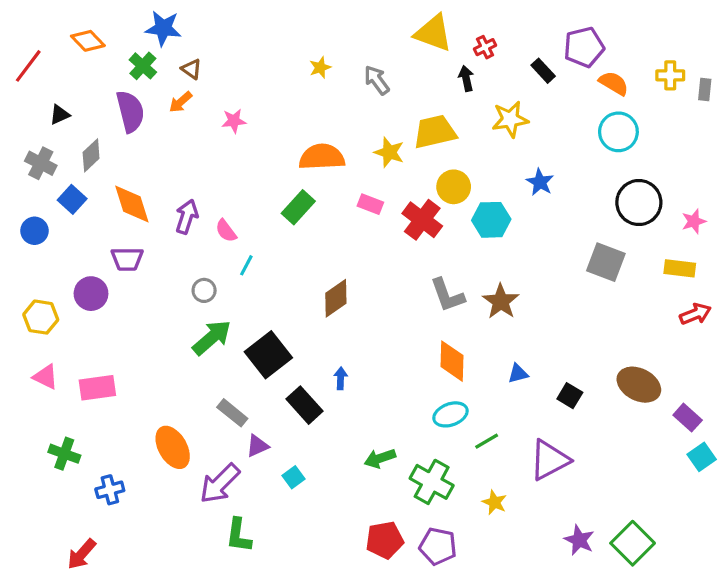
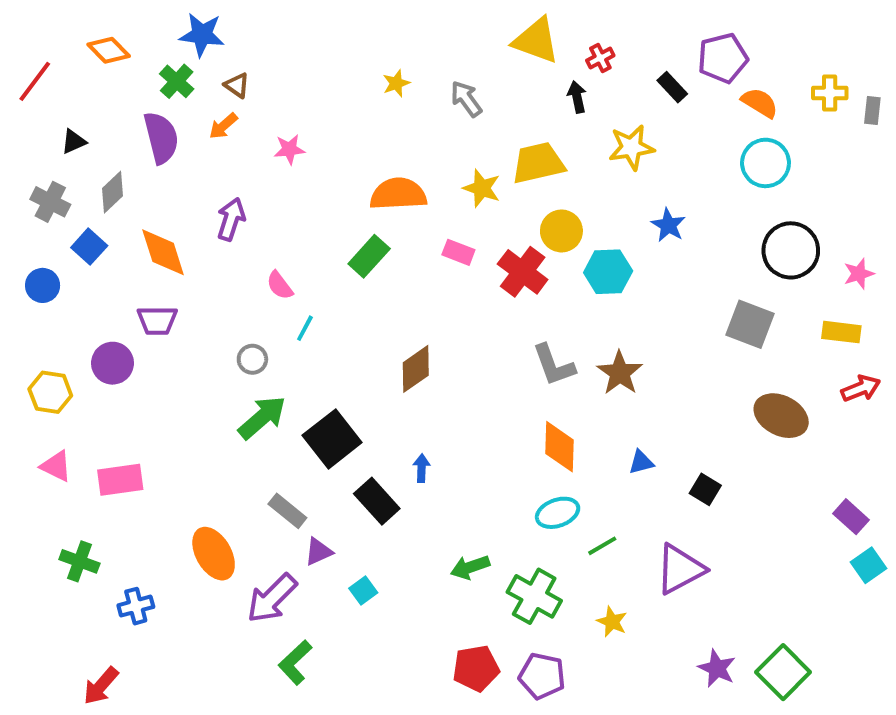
purple arrow: (187, 217) -> (231, 219), moved
brown ellipse: (639, 385) -> (781, 416), moved
green L-shape: (239, 535) -> (295, 662), turned 39

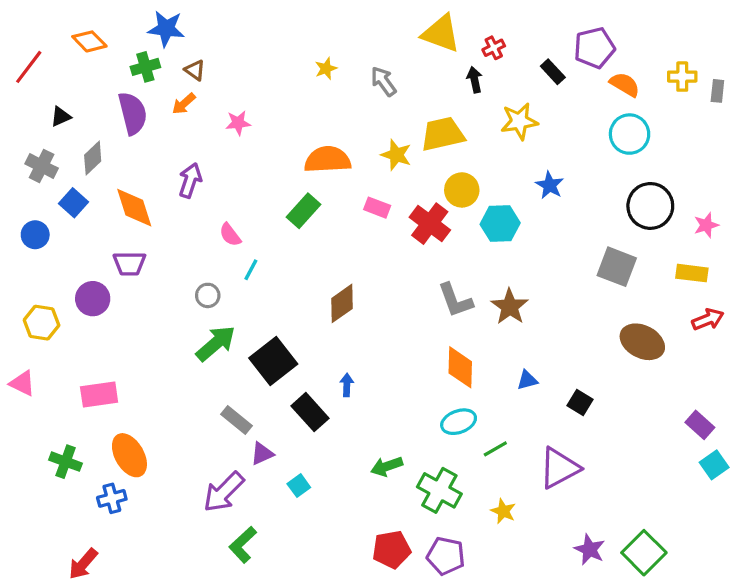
green cross: (177, 81) -> (145, 67), turned 32
pink triangle: (56, 466) -> (22, 383), moved
orange ellipse: (214, 554) -> (129, 455), moved

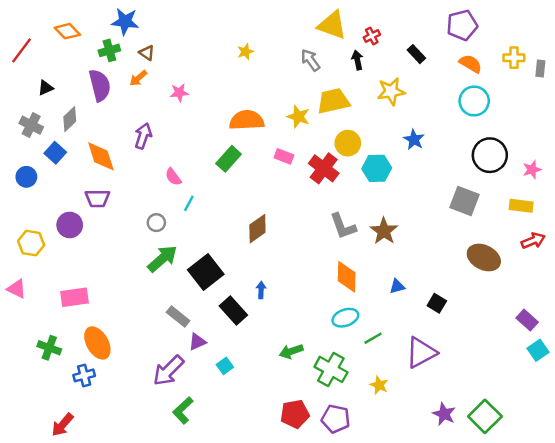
purple pentagon: (594, 48) -> (462, 25), moved
gray arrow: (383, 81) -> (310, 60), moved

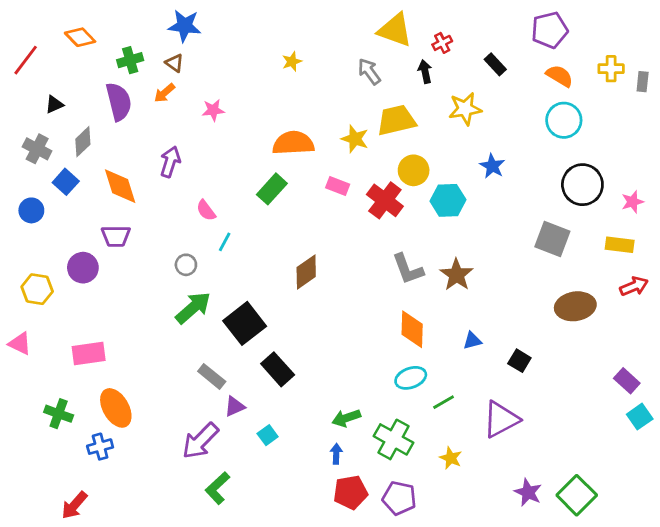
blue star: (125, 22) -> (185, 26), moved
brown ellipse: (484, 257) -> (575, 306), turned -36
blue arrow: (261, 290) -> (336, 454), moved

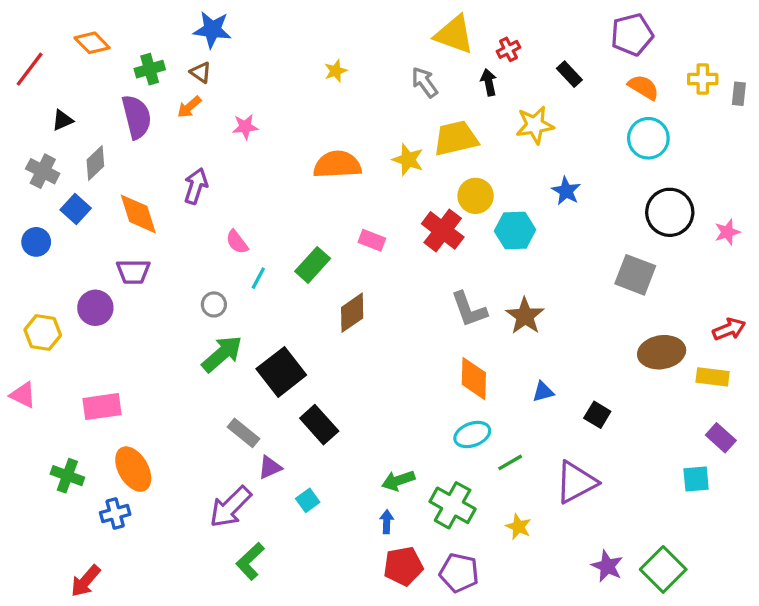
pink rectangle: (338, 186) -> (372, 240), moved
green rectangle: (272, 189) -> (313, 265), moved
yellow rectangle: (620, 245) -> (713, 377), moved
cyan square: (640, 417) -> (696, 479), moved, turned 30

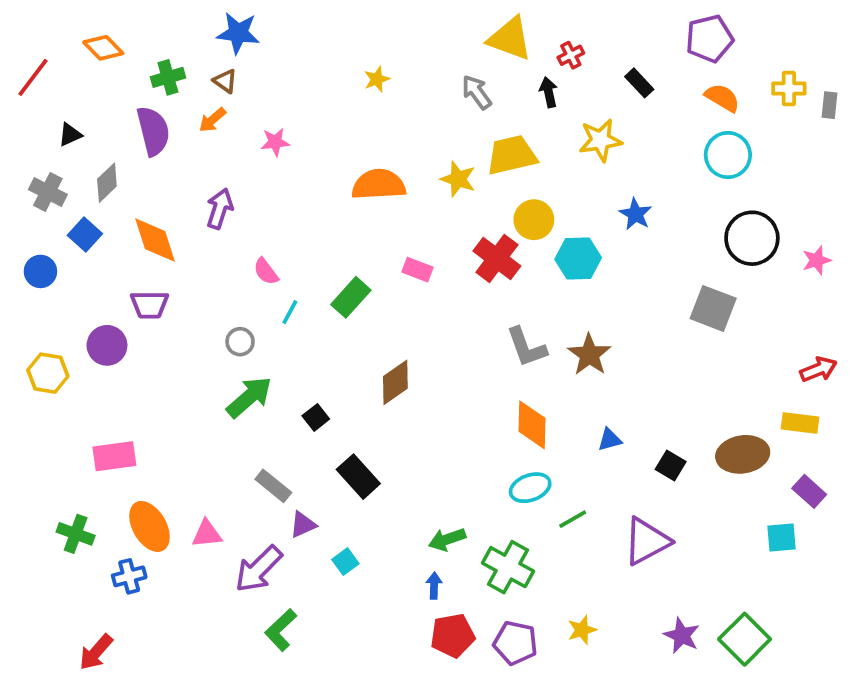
brown diamond: (352, 313) -> (395, 382), moved
brown ellipse: (662, 352) -> (743, 454), moved
black square: (281, 372) -> (316, 417), size x0.5
pink triangle: (23, 395) -> (207, 534), moved, turned -32
yellow star: (518, 527) -> (582, 630), moved, turned 30

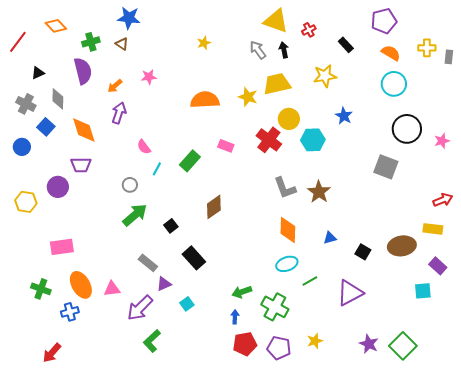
black arrow: (549, 92) -> (284, 50), moved
orange arrow: (212, 120) -> (115, 86), moved
gray diamond: (107, 183) -> (58, 99), turned -45

